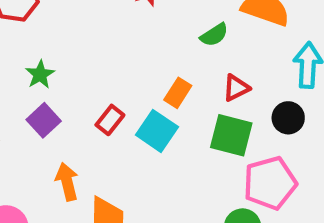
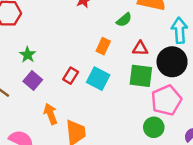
red triangle: (236, 88) -> (140, 48), turned 35
orange rectangle: (178, 93) -> (103, 46), moved
black circle: (288, 118) -> (172, 62), size x1.6

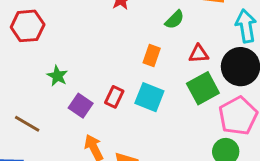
green square: (141, 76) -> (203, 88), turned -30
purple square: (33, 81) -> (81, 106), moved

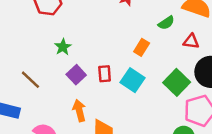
red triangle: (199, 54) -> (191, 41), moved
green square: (203, 88) -> (177, 82), turned -30
red rectangle: (114, 97) -> (105, 74), turned -42

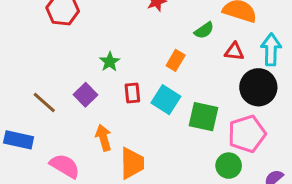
green star: (63, 47) -> (110, 62), moved
purple square: (76, 75) -> (85, 95), moved
green square: (177, 82) -> (203, 117), moved, turned -30

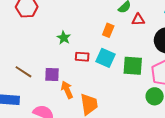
red triangle: (234, 52) -> (138, 20), moved
red rectangle: (132, 93) -> (82, 57), turned -72
purple square: (85, 95) -> (52, 74), moved, turned -35

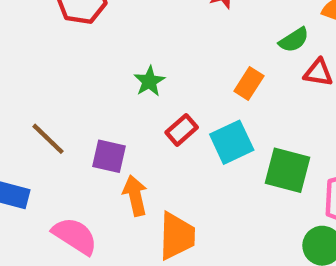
red rectangle: (82, 57) -> (182, 130), turned -56
cyan square: (106, 58) -> (232, 142), turned 30

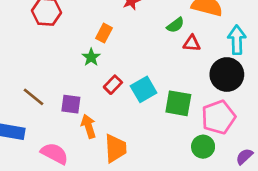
orange rectangle: (249, 84) -> (104, 33), moved

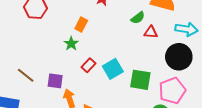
cyan arrow: (237, 40) -> (187, 29), turned 100

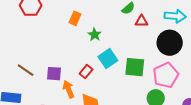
green star: (71, 44) -> (95, 35), moved
red rectangle: (89, 65) -> (86, 72), moved

